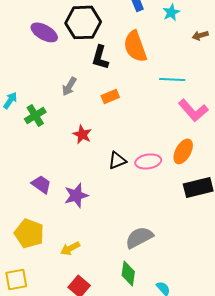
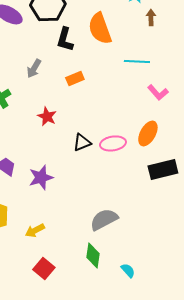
brown arrow: (200, 35) -> (151, 17), moved, turned 105
pink L-shape: (193, 110) -> (158, 92), size x0.7

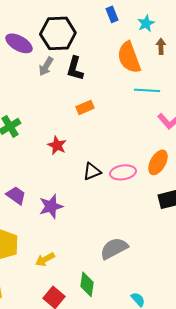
orange semicircle: (100, 28) -> (129, 57), moved
gray arrow: (34, 68) -> (46, 66), moved
green diamond: (93, 255) -> (87, 284), moved

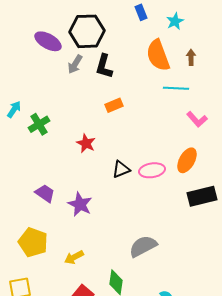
brown arrow: (161, 46) -> (191, 57), moved
purple star: (51, 206) -> (80, 204), turned -30

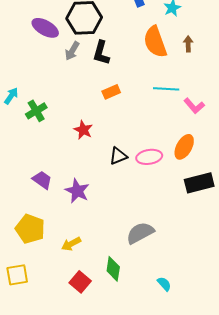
cyan line: (176, 88) -> (166, 89), moved

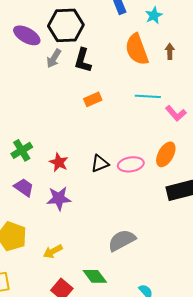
green cross: (36, 111) -> (22, 150), moved
red star: (83, 130) -> (59, 162), moved
purple star: (77, 191) -> (59, 198), turned -30
green diamond: (113, 269) -> (95, 276), turned -45

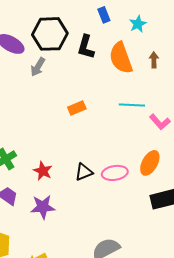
black L-shape: (83, 60) -> (86, 47), moved

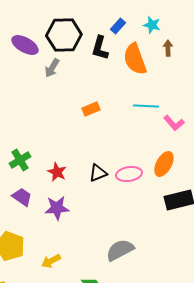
blue rectangle: (104, 15) -> (118, 26), moved, turned 63
cyan star: (138, 24) -> (152, 25), turned -30
brown arrow: (154, 60) -> (168, 48), moved

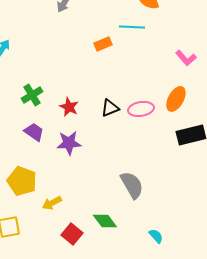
cyan line: (146, 106) -> (132, 27), moved
gray semicircle: (120, 250) -> (132, 185), turned 88
yellow arrow: (51, 261) -> (52, 203), moved

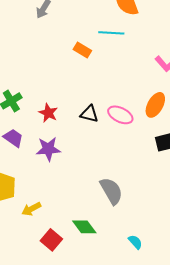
orange rectangle: (103, 44) -> (82, 50), turned 54
black triangle: (110, 108) -> (89, 114), turned 36
pink ellipse: (141, 109) -> (120, 115), turned 35

